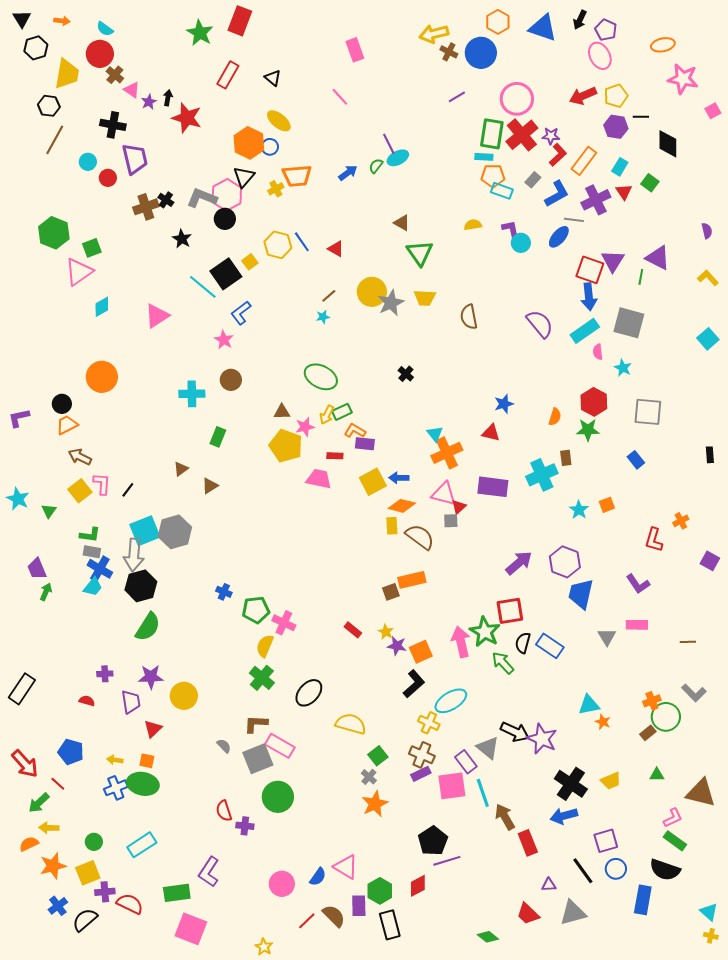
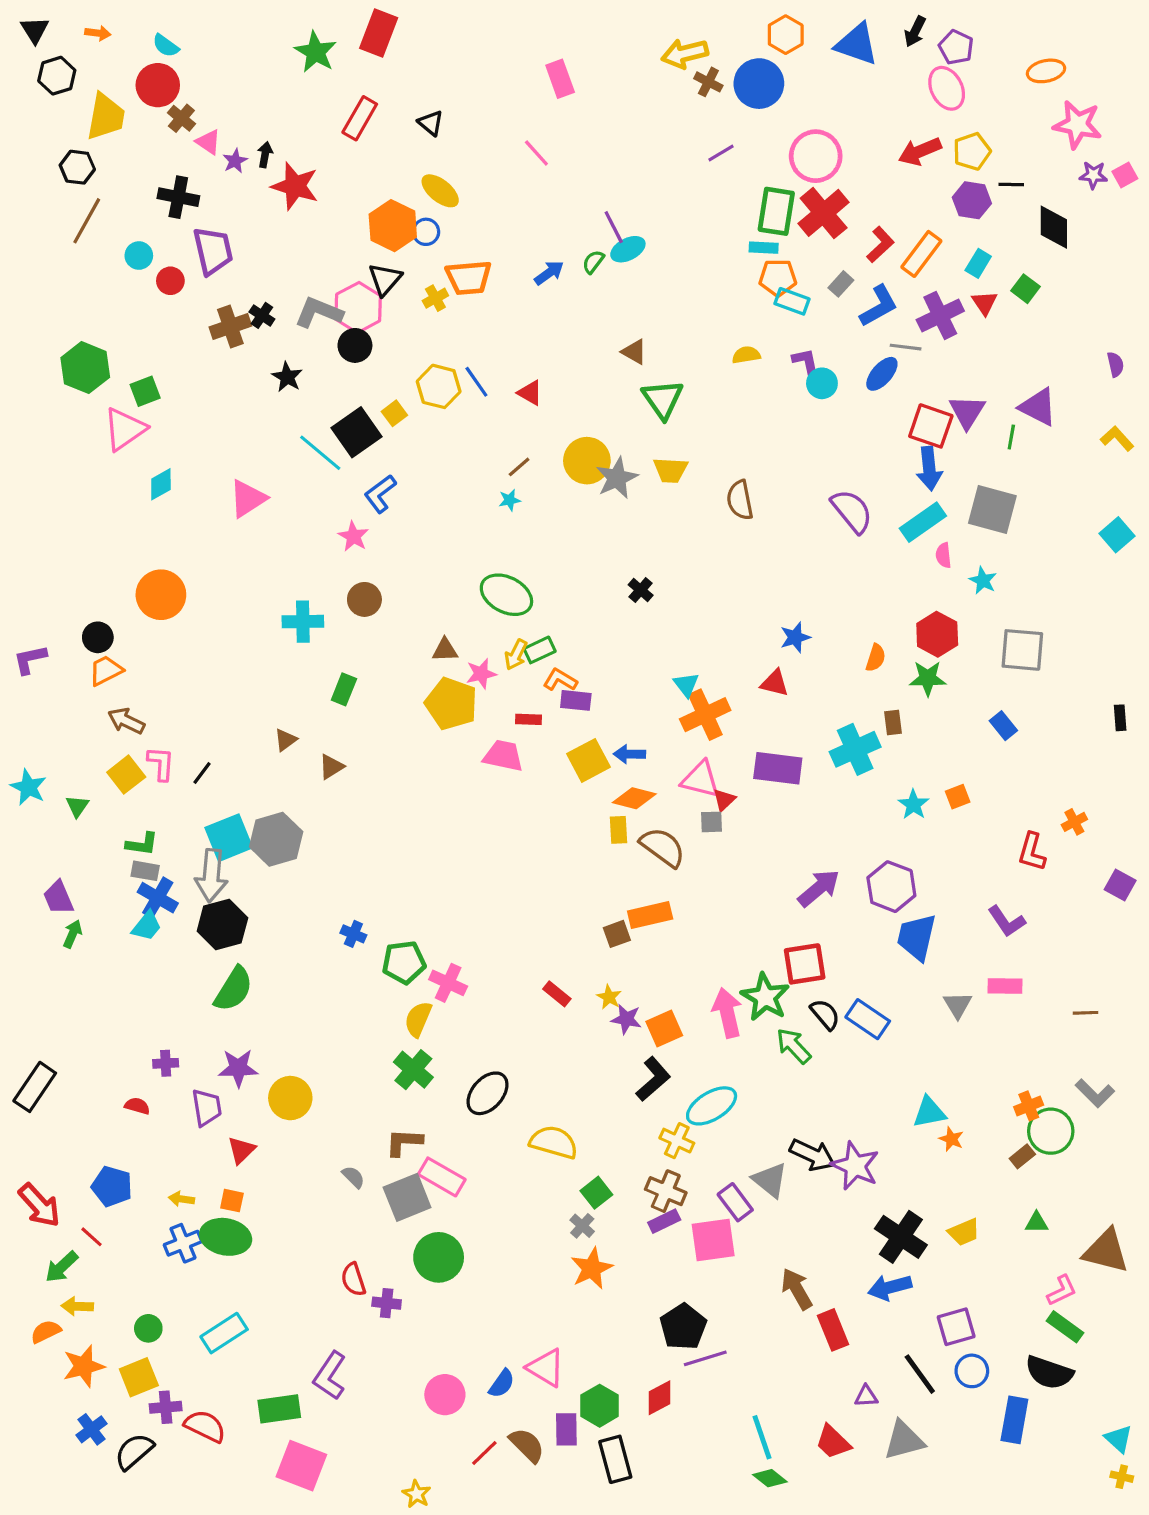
purple star: (551, 136) -> (1093, 175), moved
black semicircle: (523, 643) -> (825, 1014), turned 125
cyan line: (483, 793) -> (762, 1437), moved

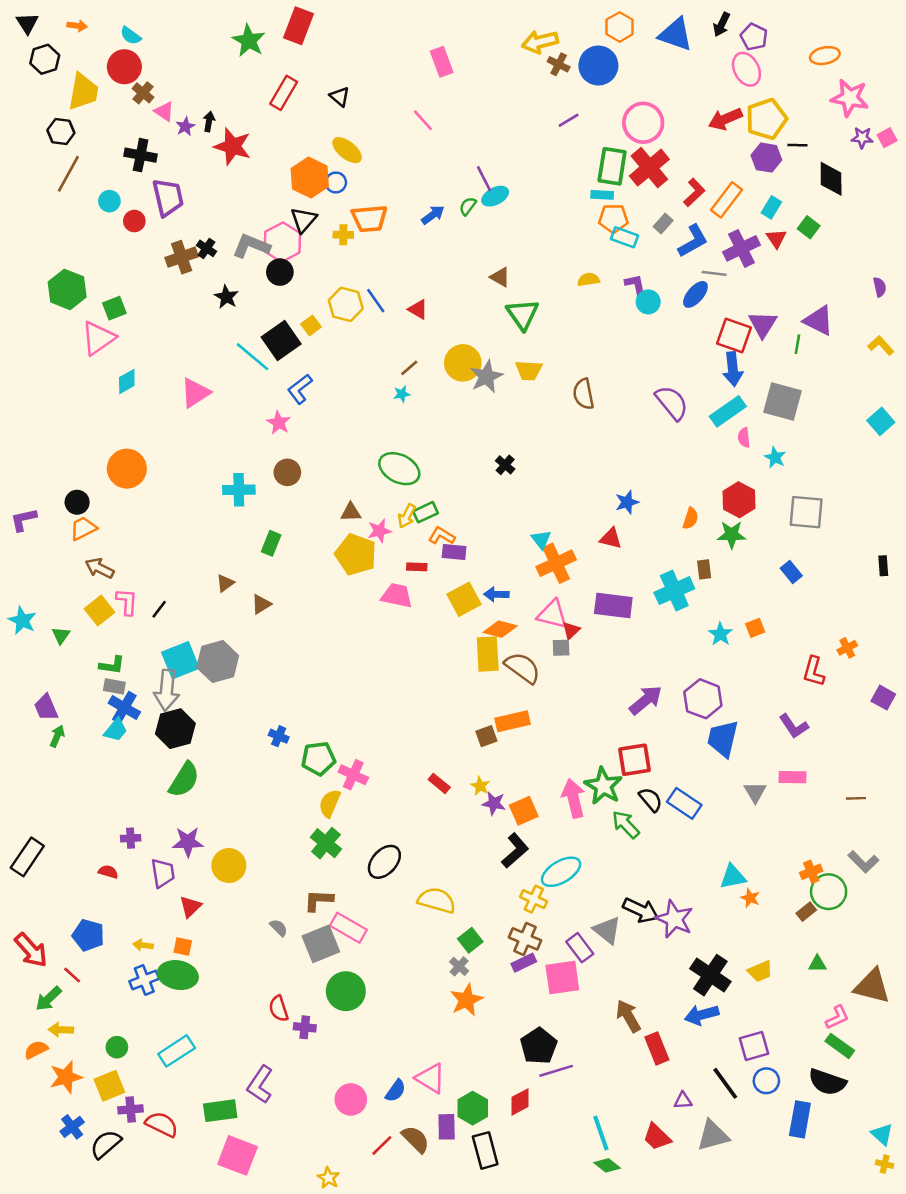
yellow pentagon: (972, 151) -> (766, 119), size x1.4
yellow cross: (435, 298) -> (343, 235), turned 30
yellow rectangle: (618, 830) -> (488, 654), size x1.6

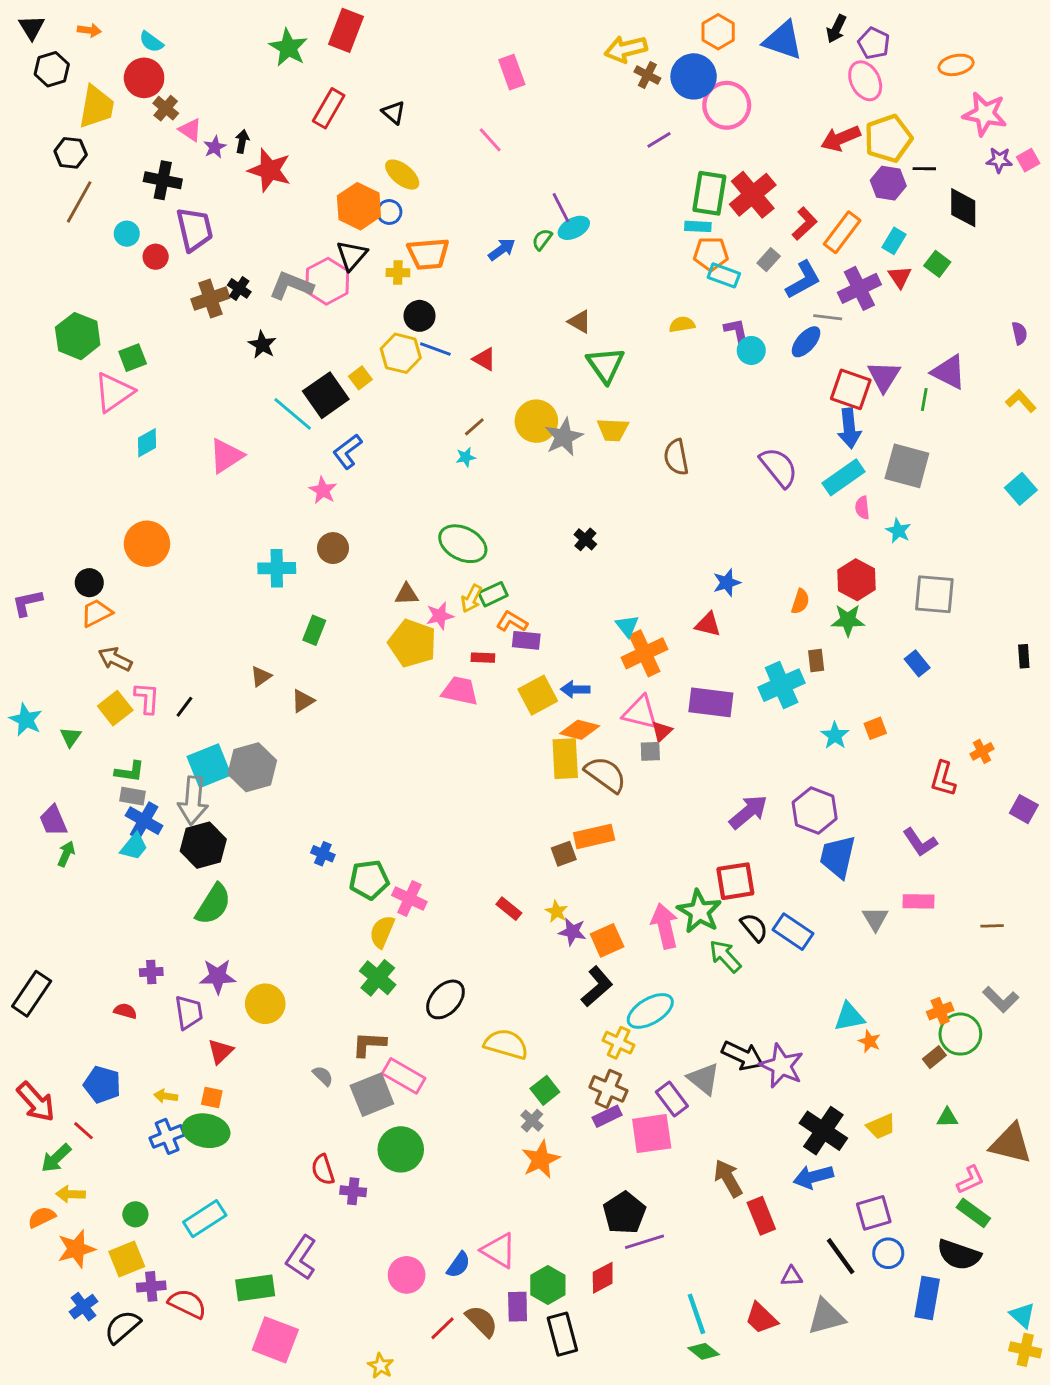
pink circle: (643, 123) -> (727, 105), moved
black circle: (280, 272) -> (420, 316), moved
blue line: (376, 301) -> (435, 349), turned -35
yellow cross: (885, 1164) -> (1025, 1350), size x1.5

